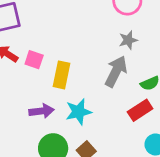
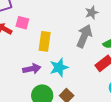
pink square: (34, 60) -> (22, 23), moved

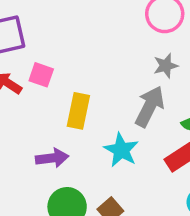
cyan star: (59, 67) -> (121, 150), moved, turned -30

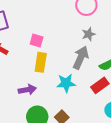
pink square: (41, 75) -> (37, 41), moved
cyan star: (121, 150) -> (66, 83), turned -30

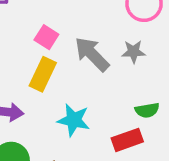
gray arrow: (81, 58) -> (92, 54), moved, turned -85

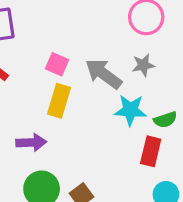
cyan star: (74, 120) -> (130, 110), moved
red rectangle: (127, 140) -> (151, 151), turned -48

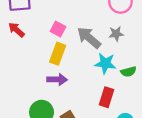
purple arrow: (31, 142) -> (57, 79), moved
red rectangle: (151, 151) -> (107, 97), moved

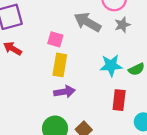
gray star: (116, 34) -> (122, 25), moved
gray arrow: (89, 38) -> (88, 22), moved

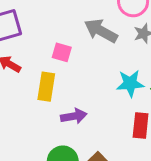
yellow rectangle: (60, 65) -> (46, 87), moved

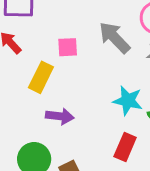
pink square: (62, 52) -> (68, 47), turned -36

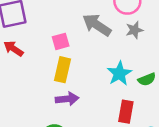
yellow rectangle: (41, 77) -> (63, 70), moved
cyan star: (128, 101) -> (119, 74), turned -30

